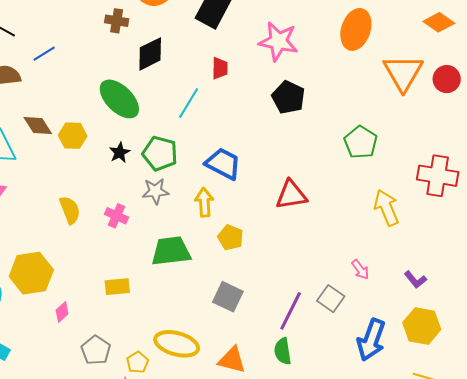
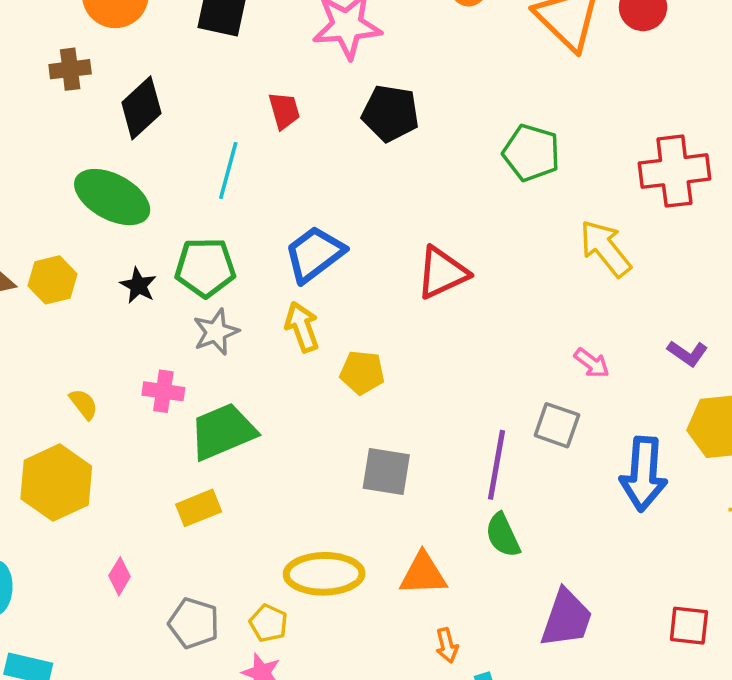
red trapezoid: (220, 68) -> (284, 111), moved
blue trapezoid: (223, 164) -> (314, 254), turned -48
yellow semicircle: (70, 210) -> (84, 404), size x0.7
green trapezoid: (171, 251) -> (223, 432), moved
yellow hexagon: (31, 273) -> (56, 483), moved

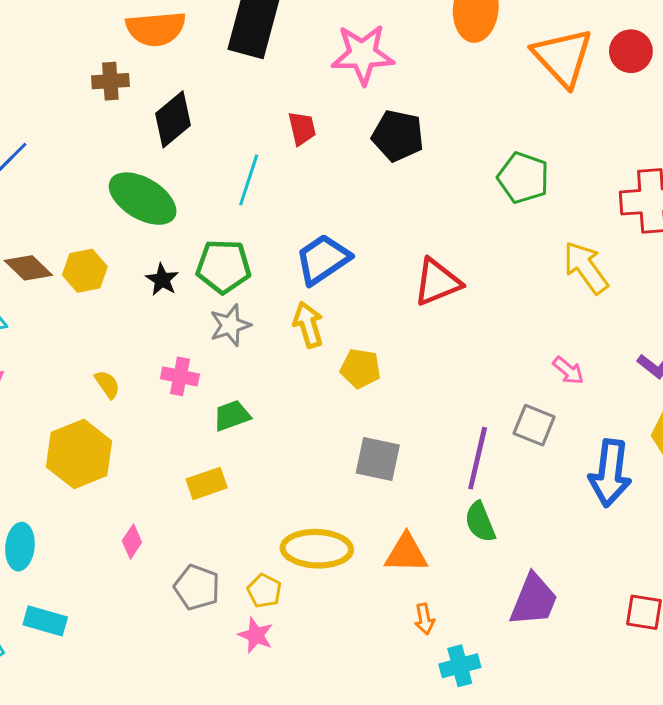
green trapezoid: (223, 432) -> (232, 416), size x0.6

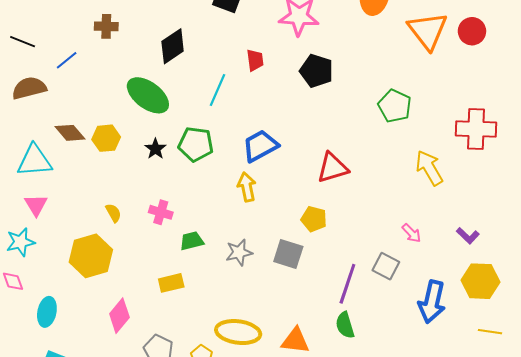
brown cross: (110, 81) -> (106, 26), moved
gray star: (230, 325) -> (239, 252), moved
yellow pentagon: (360, 368) -> (314, 219), moved
gray square: (378, 459) -> (288, 254), moved
pink diamond: (132, 541) -> (119, 316), size x1.6

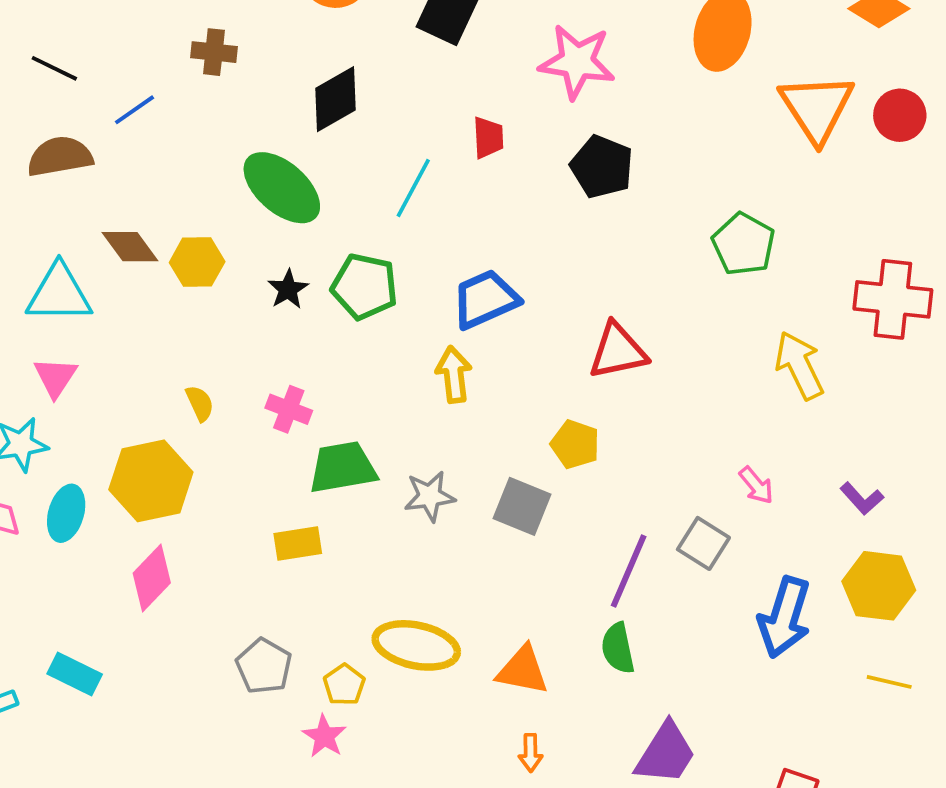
green trapezoid: (192, 241) -> (343, 467), size x1.5
cyan ellipse: (47, 312) -> (66, 513), moved
pink diamond: (119, 316) -> (152, 578), moved

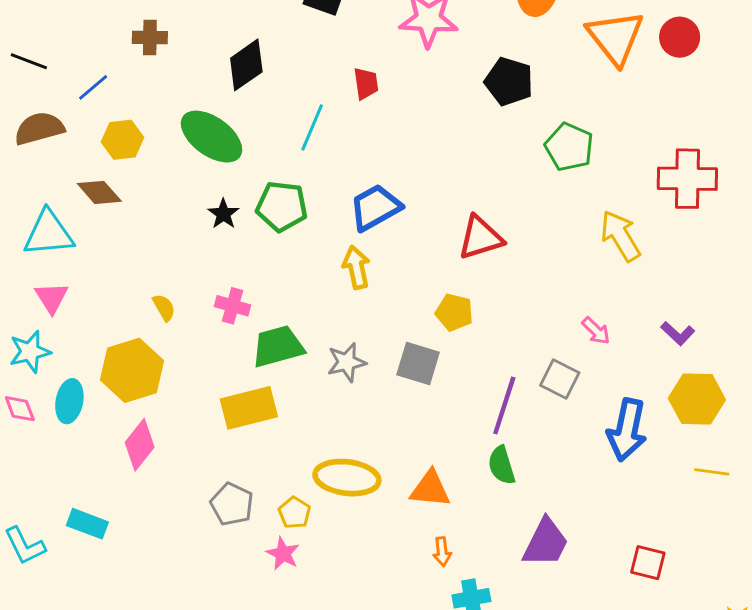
black pentagon: (602, 167) -> (509, 82), moved
yellow hexagon: (197, 262) -> (122, 140), moved
yellow rectangle: (298, 543) -> (249, 408), size x1.5

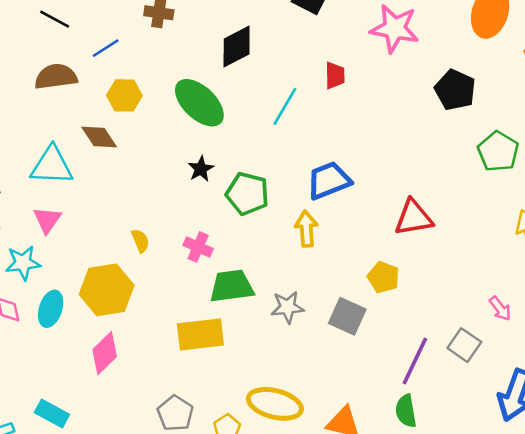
green pentagon: (282, 206) -> (247, 194), moved

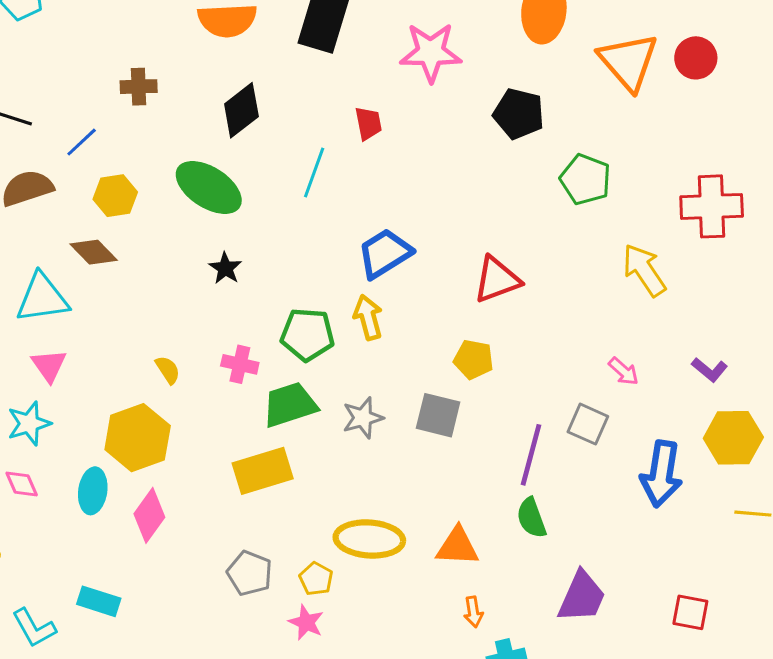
green pentagon: (247, 194) -> (307, 335), moved
cyan ellipse: (51, 309) -> (93, 491), moved

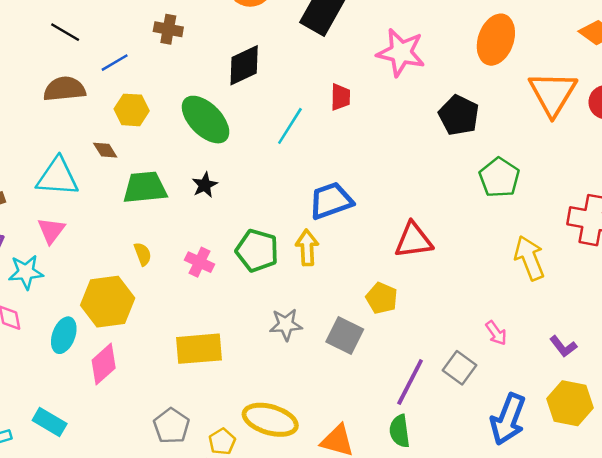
brown diamond: (94, 252) -> (105, 150), size x0.7
green trapezoid: (290, 405) -> (145, 188), moved

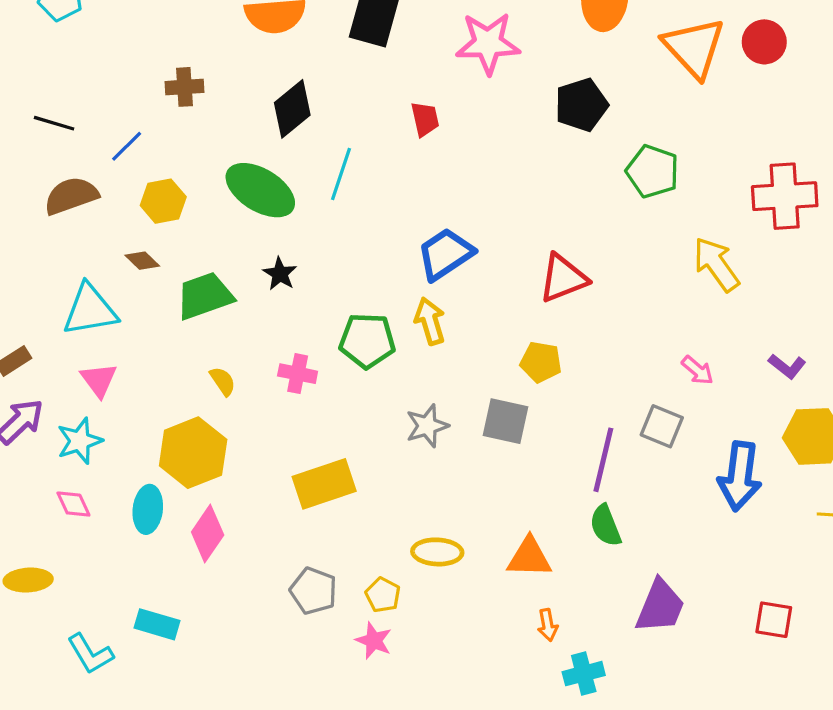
black pentagon: (459, 115) -> (581, 105), turned -30
cyan line: (290, 126) -> (341, 174), moved
yellow ellipse: (270, 420) -> (437, 552), size x0.7

